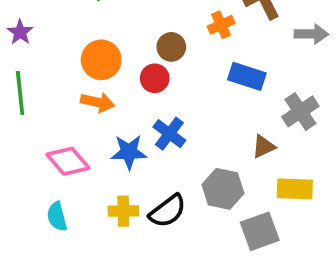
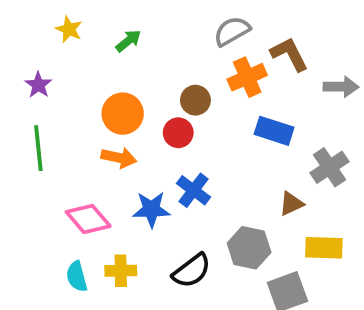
orange cross: (221, 25) -> (247, 77), size x1.4
yellow cross: (123, 211) -> (121, 271), moved

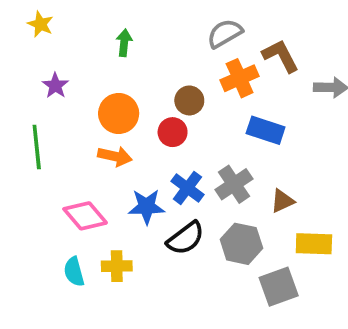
yellow star: (69, 29) -> (40, 24), moved
green arrow: (128, 41) -> (124, 43), turned -45
purple star: (38, 85) -> (55, 86), moved
gray cross: (330, 167) -> (234, 184), moved
black semicircle: (192, 271) -> (186, 238), moved

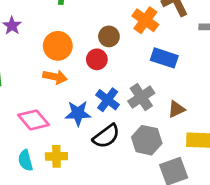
orange cross: (240, 78) -> (145, 20), turned -30

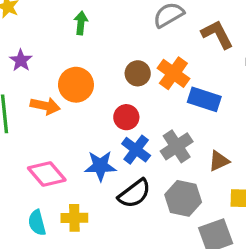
orange cross: (145, 20) -> (173, 73), moved
red circle: (97, 59) -> (126, 117), moved
orange arrow: (55, 77) -> (45, 106), moved

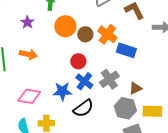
purple star: (21, 60) -> (27, 22), moved
orange circle: (76, 85) -> (65, 26), moved
pink diamond: (47, 174) -> (29, 96), turned -40
gray hexagon: (183, 198) -> (125, 108), moved

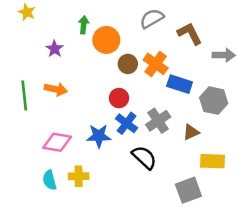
orange circle: (65, 26) -> (106, 40), moved
black semicircle: (83, 108) -> (144, 157), moved, turned -100
gray hexagon: (125, 108) -> (214, 101), moved

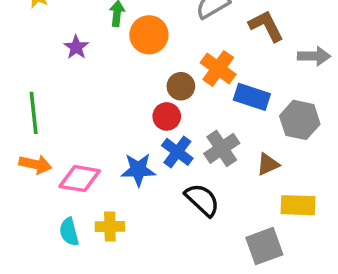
brown circle: (128, 64) -> (181, 86), moved
orange arrow: (56, 89) -> (35, 164), moved

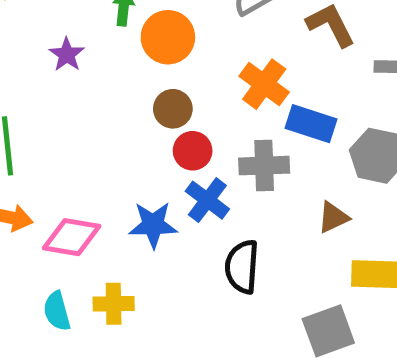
brown circle: (181, 86) -> (173, 109), moved
gray cross: (222, 148) -> (264, 166), moved, turned 32
black semicircle: (202, 200) -> (242, 267), turned -129

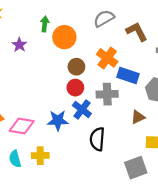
brown circle: (173, 109) -> (76, 67), moved

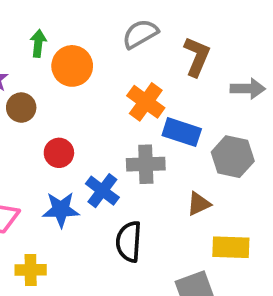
brown L-shape: (137, 32) -> (197, 57), turned 50
brown circle: (76, 67) -> (21, 108), moved
red circle: (75, 88) -> (59, 153), moved

